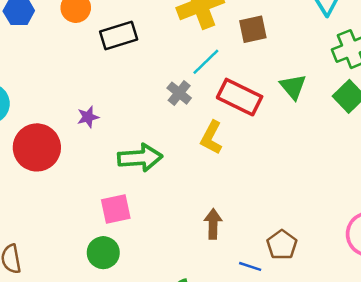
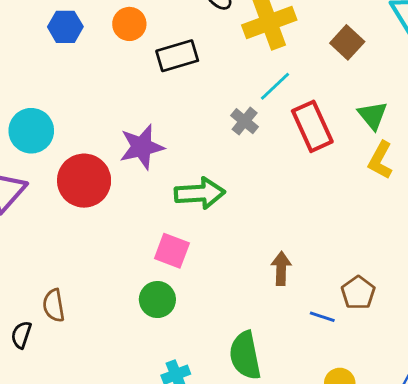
brown square: (253, 29) -> (347, 42), moved, turned -36
red rectangle: (240, 97) -> (312, 126), turned 39
purple star: (88, 117) -> (142, 147), size x1.8
yellow L-shape: (211, 137) -> (380, 160), moved
pink square: (116, 209) -> (172, 251), turned 32

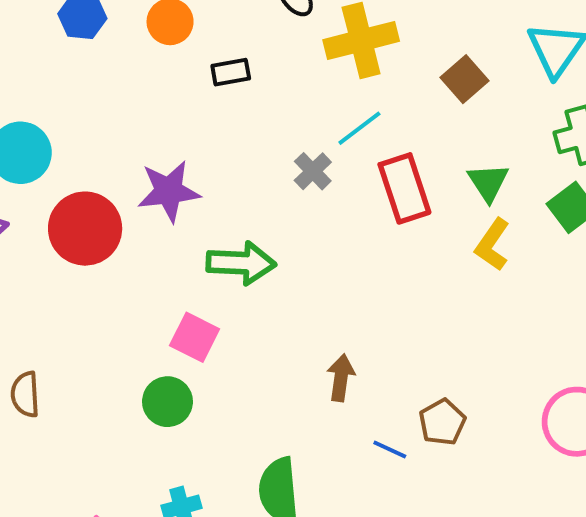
black rectangle: (177, 56) -> (231, 72), size x0.7

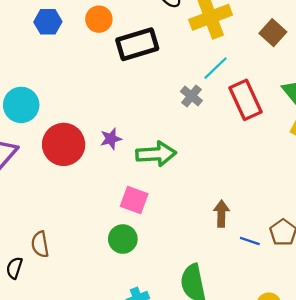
black rectangle: (231, 72) -> (137, 44), size x1.8
purple star: (169, 191) -> (111, 139), moved, size x0.6
blue line: (390, 450) -> (250, 241), moved

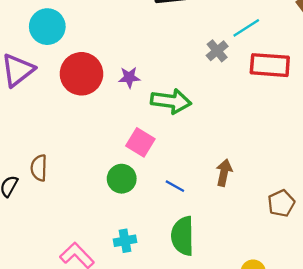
red rectangle: (246, 100) -> (270, 65), turned -72
blue line: (250, 241) -> (175, 186), moved

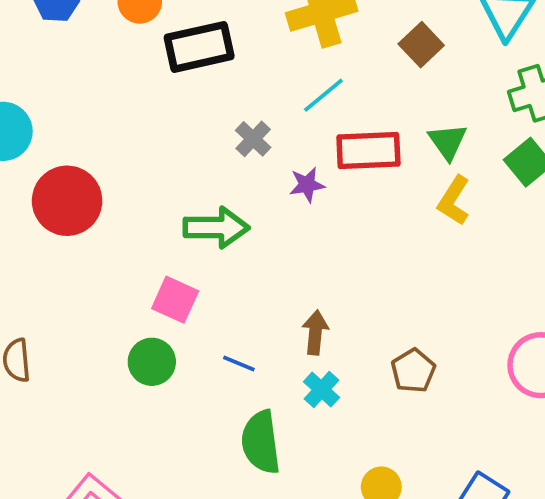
gray cross: (217, 51) -> (253, 139), moved
purple star: (129, 77) -> (307, 185), moved
cyan cross: (125, 241) -> (321, 390), moved, turned -30

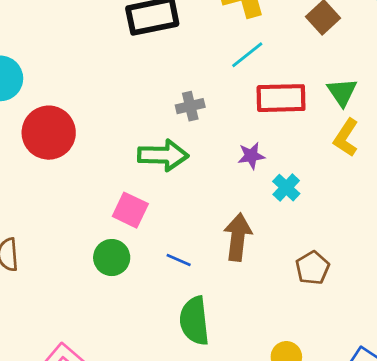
gray cross: (253, 139) -> (190, 106), moved, turned 32
purple star: (307, 185) -> (251, 156), moved
brown arrow: (315, 332) -> (238, 237), size x1.4
cyan cross: (321, 390) -> (286, 188), moved

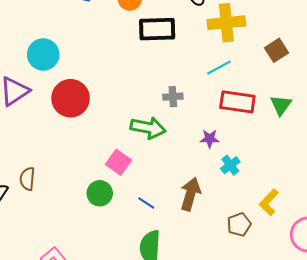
yellow L-shape: (346, 138) -> (269, 202), moved

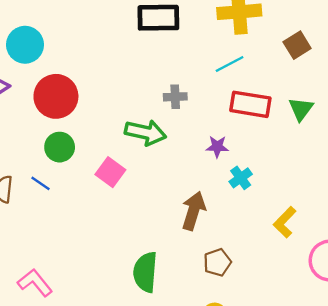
green circle: (100, 193) -> (60, 147), moved
blue line: (146, 203) -> (41, 183), moved
brown pentagon: (239, 225) -> (217, 262), moved

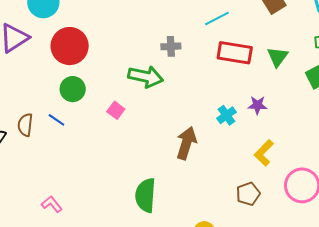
purple star: (217, 147) -> (257, 105), moved
pink square: (110, 172) -> (116, 110), size x0.7
brown pentagon: (217, 262) -> (248, 194), moved
pink L-shape: (35, 283) -> (52, 204), size x0.7

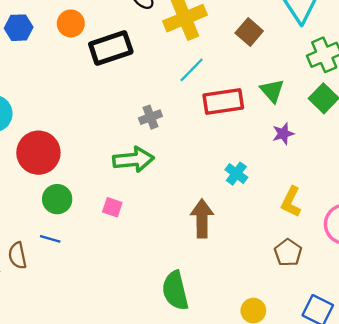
purple star: (257, 105) -> (283, 134), moved

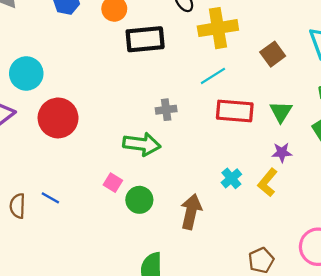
green circle: (57, 199) -> (139, 200), moved
yellow L-shape: (291, 202) -> (268, 182), moved

